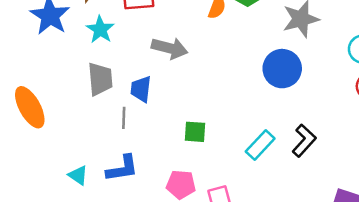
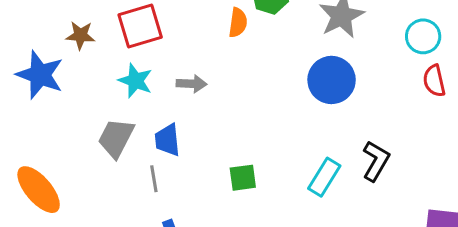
cyan star: (100, 29) -> (135, 81), moved
gray arrow: (170, 48) -> (192, 84), size x0.7
gray trapezoid: (100, 79) -> (116, 138), turned -136

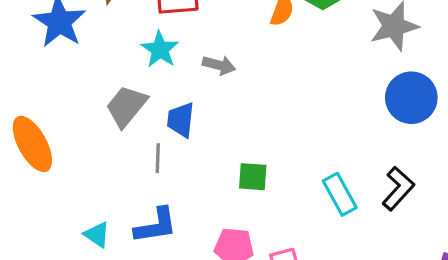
blue circle: (332, 80) -> (411, 98), moved
cyan rectangle: (324, 177) -> (340, 194), turned -72

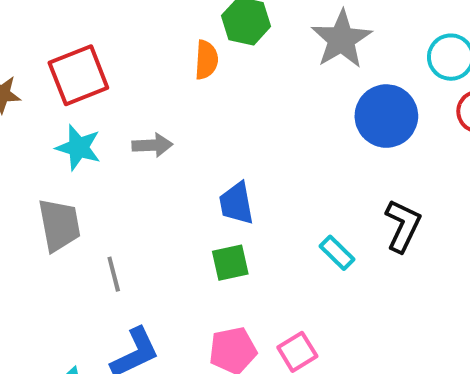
gray trapezoid: (126, 106) -> (59, 225), turned 147
blue trapezoid: (181, 120) -> (236, 203), moved
cyan rectangle: (340, 194) -> (337, 253), size x0.7

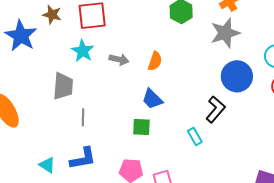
orange semicircle: (206, 60) -> (155, 61), moved
blue trapezoid: (236, 203) -> (152, 99), turned -50
black L-shape: (403, 226) -> (216, 109), moved

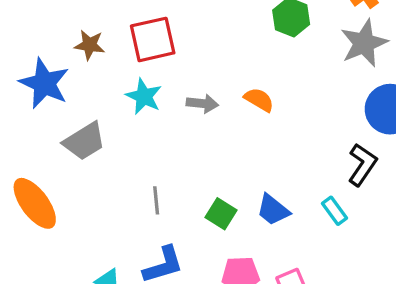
orange semicircle: (155, 61) -> (259, 100), turned -72
gray trapezoid: (63, 86) -> (84, 141), moved, turned 60
blue trapezoid: (152, 99) -> (273, 210), moved
green square: (141, 127) -> (221, 214), moved, turned 36

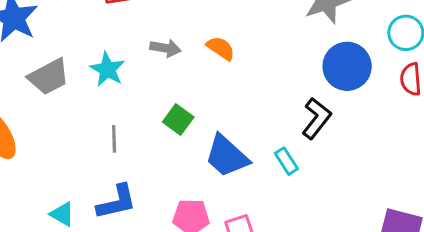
cyan star: (144, 96) -> (107, 69), moved
blue trapezoid: (273, 210) -> (227, 156), size x1.4
green square: (221, 214) -> (178, 120), moved

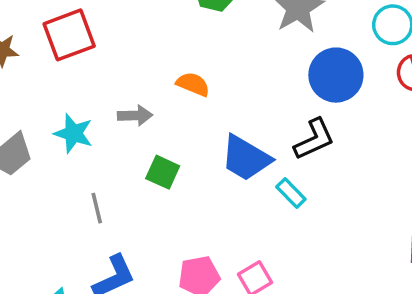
gray arrow: (165, 48) -> (135, 115), moved
black L-shape: (316, 118) -> (314, 139), turned 39
blue trapezoid: (227, 156) -> (246, 158), moved

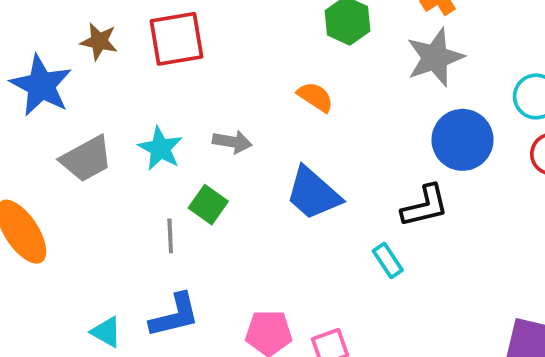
orange semicircle: (193, 84) -> (315, 97), moved
blue trapezoid: (246, 158) -> (313, 194), moved
green square: (163, 172) -> (208, 205), moved

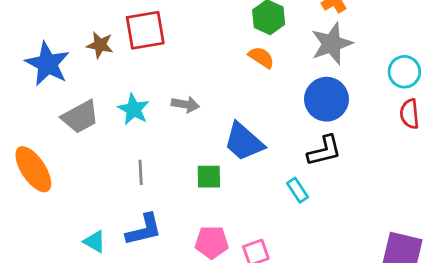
brown star: (99, 41) -> (100, 45), moved
orange semicircle: (315, 97) -> (261, 57), moved
blue circle: (463, 140) -> (326, 99), moved
green square: (208, 205) -> (209, 177), moved, turned -36

